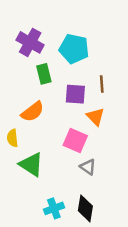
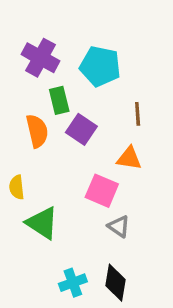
purple square: (75, 94) -> (81, 129), moved, turned 30
orange semicircle: (33, 112) -> (37, 131), moved, turned -65
orange triangle: (95, 117) -> (129, 158), turned -36

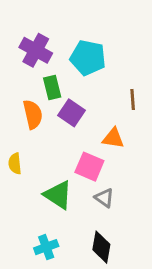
brown line: (138, 114) -> (133, 99), moved
green triangle: (42, 223) -> (58, 195), moved
cyan cross: (73, 283) -> (46, 247), moved

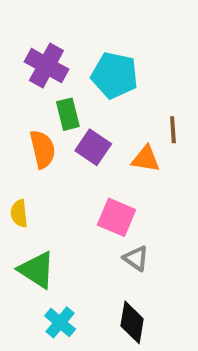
orange triangle: (113, 138) -> (146, 159), moved
green triangle: (58, 195) -> (37, 270), moved
cyan cross: (46, 247) -> (60, 322), turned -30

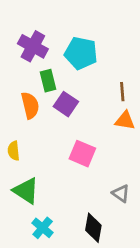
orange triangle: (146, 159) -> (125, 121), moved
gray triangle: (136, 258) -> (121, 193), moved

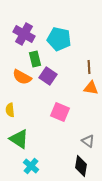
orange semicircle: (30, 105) -> (22, 77), turned 132
black diamond: (93, 228) -> (81, 166), moved

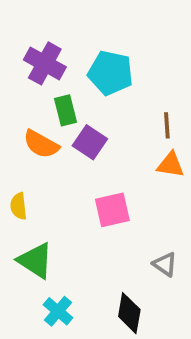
pink square: (60, 112) -> (112, 210), turned -36
black diamond: (81, 166) -> (129, 313), moved

